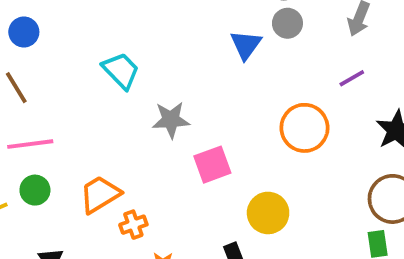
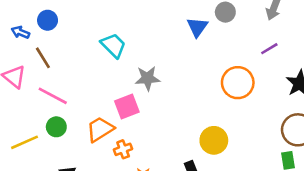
pink line: (30, 144) -> (53, 96), turned 36
pink square: (212, 165) -> (127, 107), moved

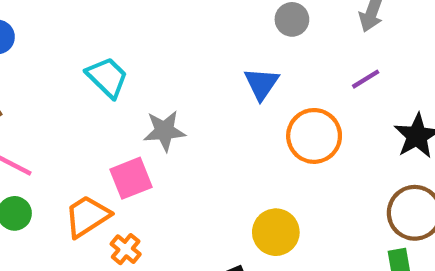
blue triangle: (197, 27) -> (261, 84), moved
orange cross: (123, 149) -> (126, 249), turned -30

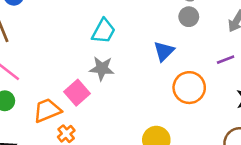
cyan trapezoid: (107, 77) -> (104, 31), moved, turned 64
pink square: (131, 178) -> (77, 93), turned -30

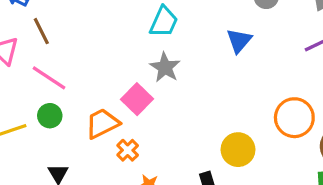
gray star: (102, 68) -> (165, 67), turned 30
orange circle: (189, 88) -> (294, 118), moved

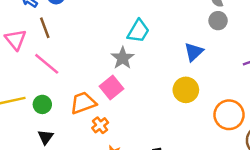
gray star: (165, 67) -> (123, 58), moved
green circle: (50, 116) -> (42, 104), moved
yellow circle: (238, 150) -> (186, 90), moved

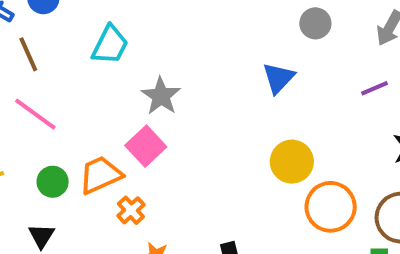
cyan trapezoid: (138, 31) -> (110, 45), moved
yellow circle: (186, 90) -> (292, 162), moved
green circle: (42, 104) -> (53, 182), moved
orange circle: (229, 115) -> (331, 207), moved

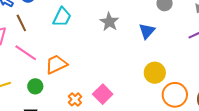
gray star: (161, 96) -> (109, 22), moved
pink square: (146, 146) -> (103, 94), moved
orange trapezoid: (100, 175) -> (56, 64), moved

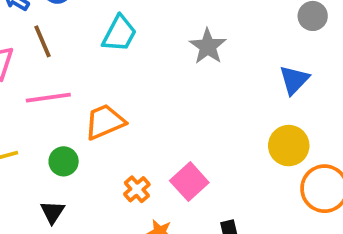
blue triangle: (147, 31) -> (294, 80), moved
pink line: (26, 53) -> (48, 98), turned -45

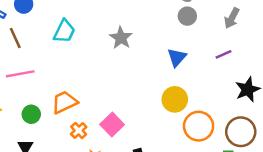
orange trapezoid: (105, 122) -> (64, 102), moved

